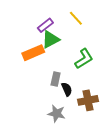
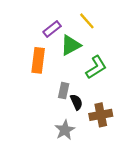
green triangle: (50, 40) -> (71, 45), moved
orange rectangle: (33, 53) -> (38, 60), turned -60
gray star: (57, 114) -> (65, 130), turned 30

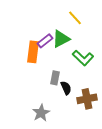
purple rectangle: (52, 29) -> (45, 41), moved
green L-shape: (96, 67) -> (83, 58), turned 75
gray star: (65, 130) -> (41, 113), moved

